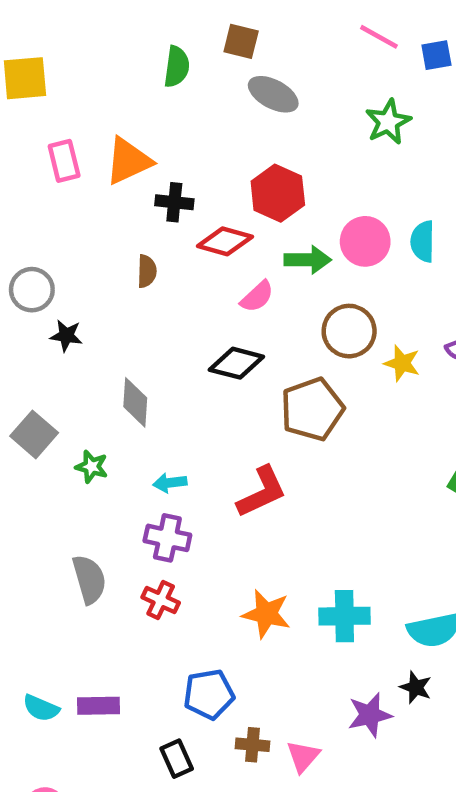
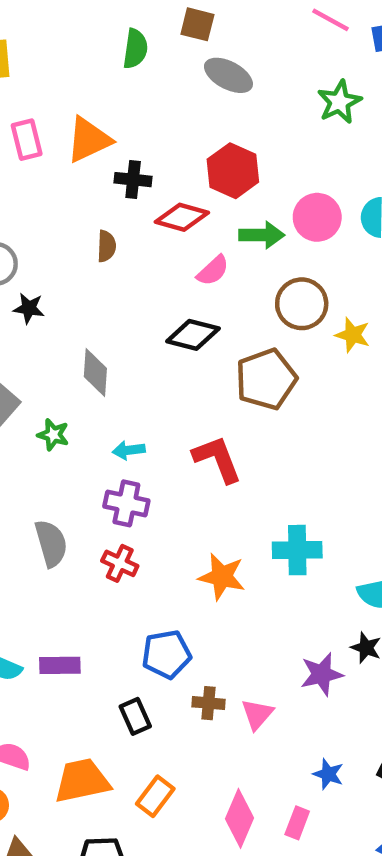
red L-shape: (262, 492) -> (217, 459), turned -86
cyan cross: (344, 616) -> (297, 550), moved

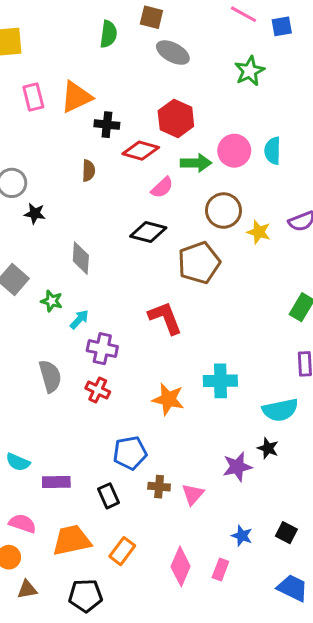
cyan arrow: (129, 450) -> (79, 319), moved, turned 140
purple rectangle: (60, 665) -> (56, 482), moved

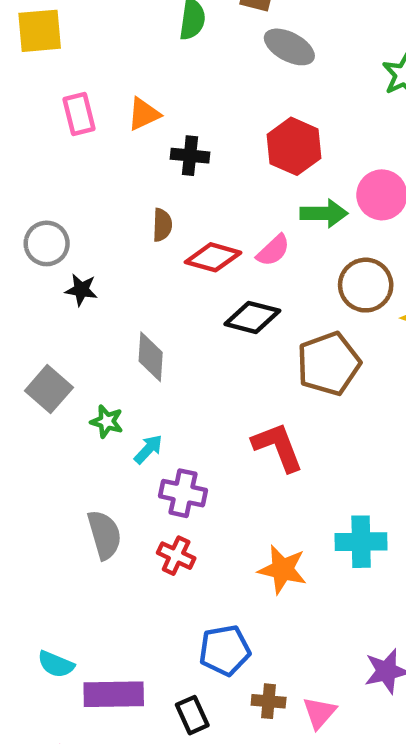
orange triangle: (76, 97) -> (144, 114), size x0.7
red diamond: (141, 151) -> (213, 257), moved
purple rectangle: (56, 482) -> (114, 694), size x1.4

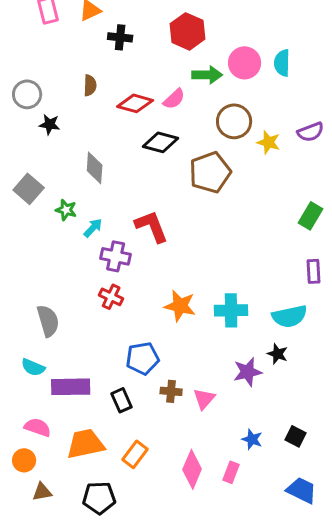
brown semicircle: (162, 225) -> (90, 85), moved
red L-shape: (278, 447) -> (152, 226), moved
gray semicircle: (104, 535) -> (48, 321), moved
cyan cross: (361, 542) -> (231, 310), moved

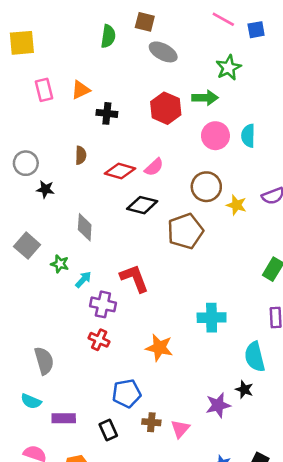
green arrow: (207, 75) -> (205, 98), moved
cyan cross: (231, 310) -> (212, 318), moved
cyan semicircle: (290, 316) -> (255, 357), turned 88
purple rectangle: (71, 387) -> (64, 418), size x0.7

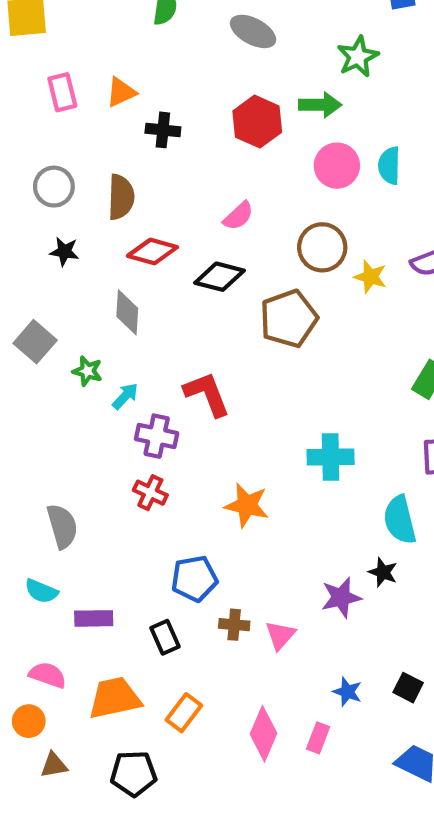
brown semicircle: (81, 155) -> (121, 197), size x1.5
gray circle: (26, 163) -> (54, 187), moved
red diamond: (120, 171) -> (152, 252), moved

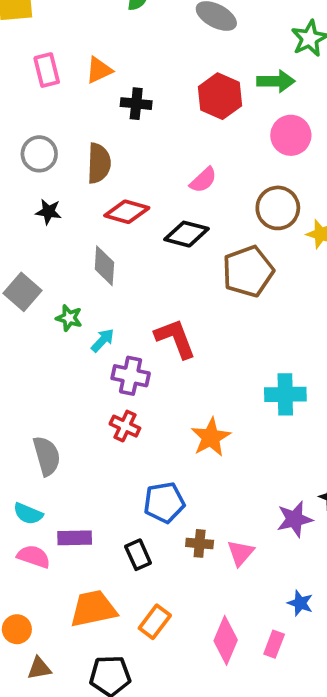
orange star: (247, 505) -> (211, 437), turned 30
pink semicircle: (48, 675) -> (34, 557), moved

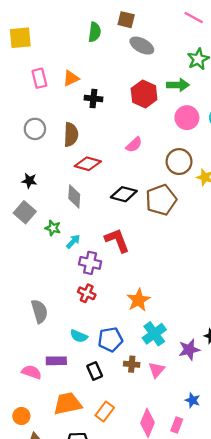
black star: (49, 212) -> (29, 181), moved
black diamond: (186, 234) -> (124, 194), moved
cyan cross: (285, 394) -> (154, 334), moved, turned -35
cyan semicircle: (28, 514) -> (79, 336), moved

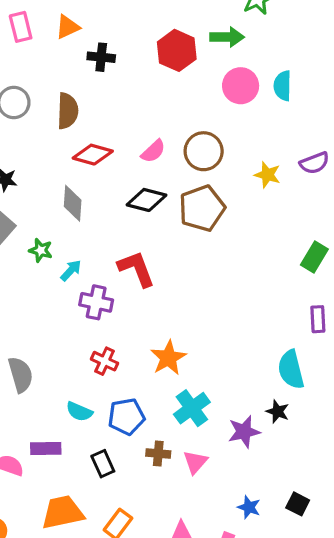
pink semicircle: (134, 145) -> (153, 151), moved
brown circle: (179, 162) -> (204, 151), moved
red cross: (87, 293) -> (105, 361), moved

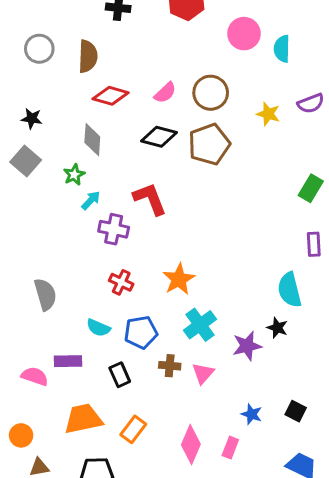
cyan semicircle: (283, 86) -> (282, 49), moved
green star: (41, 250) -> (74, 175), moved, turned 30

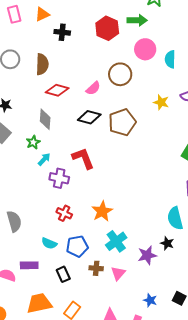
brown circle: (211, 93) -> (120, 74), moved

